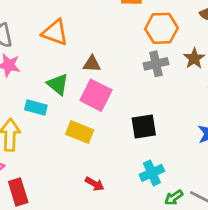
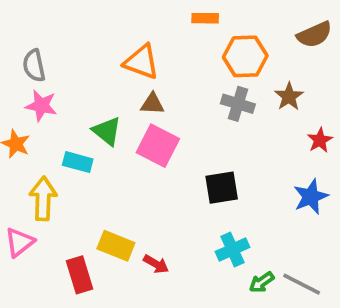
orange triangle: (55, 32) -> (141, 62), moved
gray cross: (156, 64) -> (238, 104), turned 30
yellow rectangle: (80, 132) -> (116, 246), moved
red rectangle: (18, 192) -> (80, 275), moved

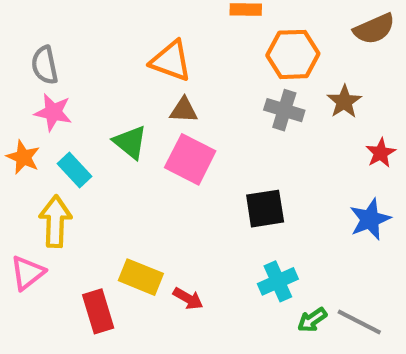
cyan rectangle: (78, 162) -> (75, 170), moved, turned 32

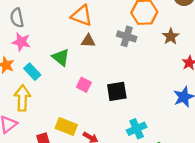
gray cross: (284, 110) -> (127, 36), moved
pink square: (190, 159) -> (84, 85), moved, size x0.6
black square: (265, 209) -> (117, 91), moved

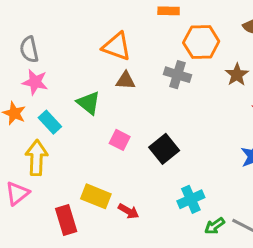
black square: (117, 91) -> (164, 149), turned -30

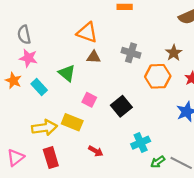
orange hexagon: (201, 42) -> (158, 76), moved
yellow arrow: (37, 158) -> (44, 128), moved, turned 80
pink triangle: (17, 193) -> (16, 158), moved
yellow rectangle: (96, 196) -> (72, 122), moved

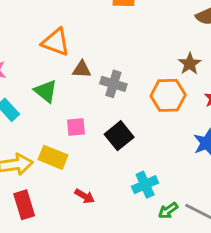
orange triangle: (87, 32) -> (56, 42), moved
gray cross: (131, 53) -> (113, 84), moved
pink square: (89, 100) -> (76, 127), turned -32

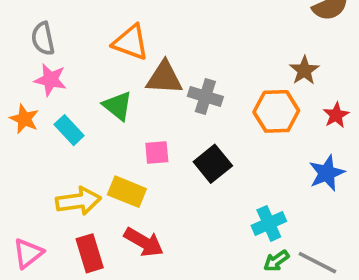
brown triangle: (82, 69) -> (164, 78), size x1.5
cyan cross: (145, 185) -> (269, 223), moved
red arrow: (85, 196) -> (144, 242), moved, size x1.5

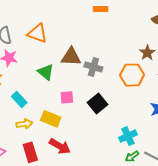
orange triangle: (131, 42) -> (37, 33), moved
cyan rectangle: (69, 130) -> (19, 99), moved
yellow arrow: (78, 201) -> (24, 124), size x0.7

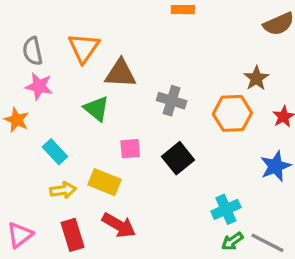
orange triangle: (37, 33) -> (84, 48), turned 45
brown triangle: (71, 57) -> (120, 73), moved

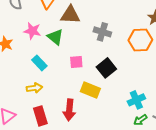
pink star: (39, 86) -> (32, 31), moved
cyan rectangle: (55, 152) -> (39, 63), moved
yellow rectangle: (104, 182) -> (90, 90), moved
red arrow: (119, 225) -> (69, 110), turned 65

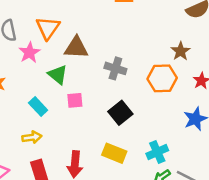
pink star: (32, 31) -> (29, 52), moved, turned 30
pink square: (76, 62) -> (75, 100), moved
yellow rectangle: (90, 90) -> (114, 153), moved

